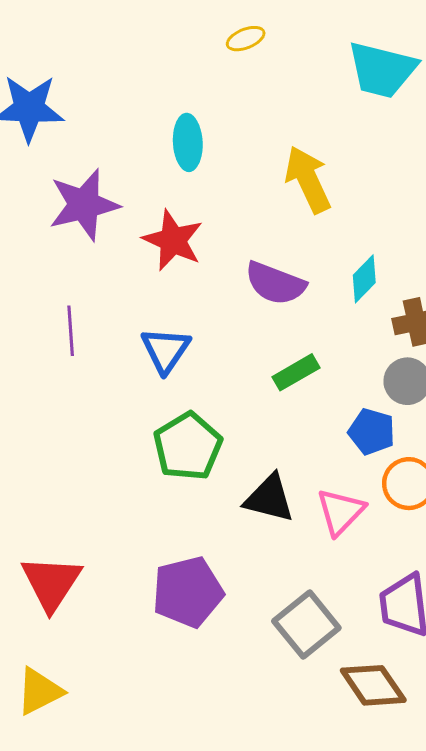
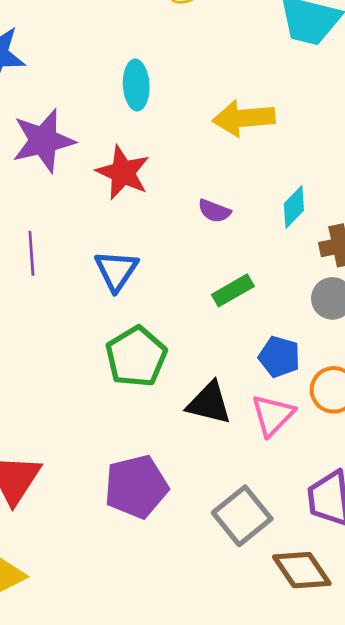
yellow arrow: (308, 179) -> (244, 118), turned -70
purple semicircle: (275, 283) -> (214, 211), size x0.6
blue pentagon: (372, 432) -> (279, 357), moved

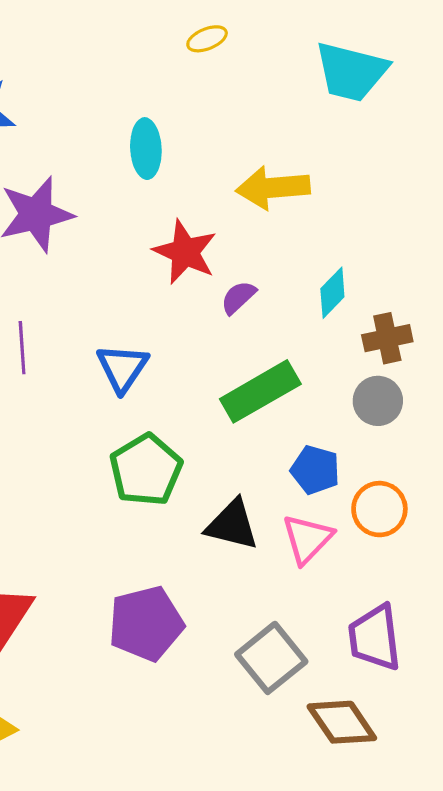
red star: (123, 172) -> (185, 252), moved
purple semicircle: (214, 211) -> (238, 297), turned 116
green rectangle: (233, 290) -> (260, 391), size x1.6

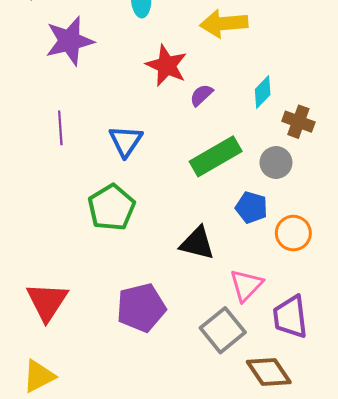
brown cross: (387, 338) -> (298, 122), turned 32
gray circle: (378, 401) -> (276, 163), moved
green pentagon: (146, 470) -> (111, 207), moved
pink triangle: (307, 539) -> (246, 285), moved

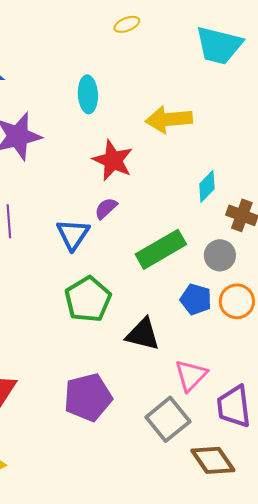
purple semicircle: (201, 95) -> (106, 208), moved
green pentagon: (111, 207) -> (88, 299), moved
orange circle: (293, 233) -> (237, 301), moved

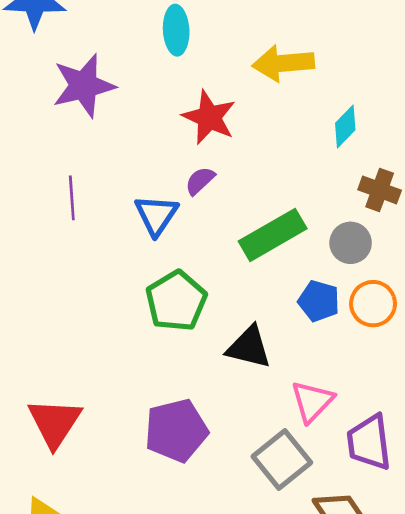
cyan diamond: (207, 186) -> (345, 127), moved

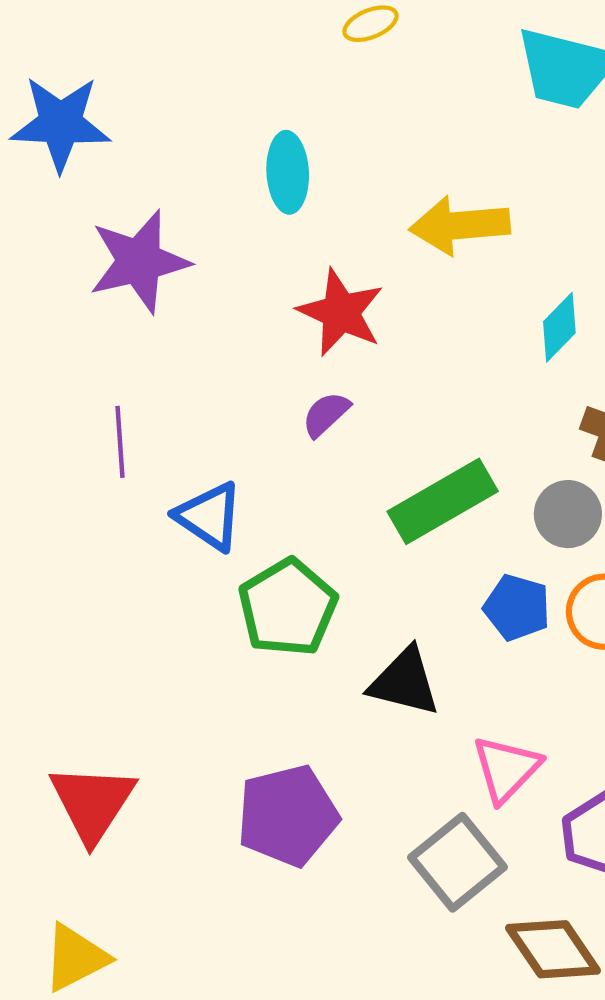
blue triangle: (156, 215) -> (209, 516), moved, turned -30

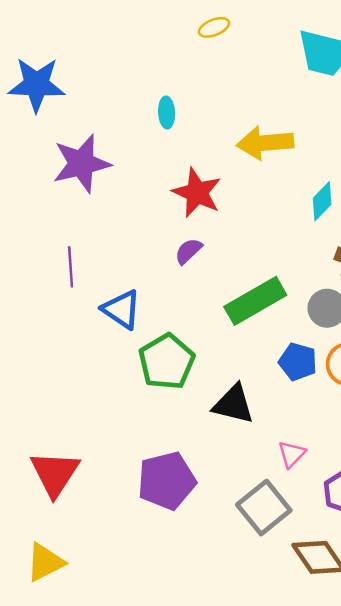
cyan ellipse: (288, 172) -> (167, 112), size x0.7
pink triangle: (506, 769) -> (292, 454), size x0.7

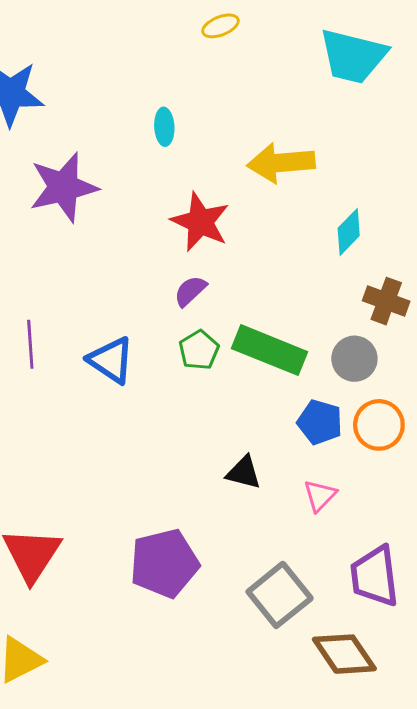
purple line: (71, 267) -> (30, 344), moved
green rectangle: (255, 301) -> (269, 350), turned 52
green pentagon: (167, 362) -> (199, 350), moved, size x0.6
black triangle: (233, 404) -> (244, 472), size x0.7
pink triangle: (292, 454) -> (320, 496), moved

